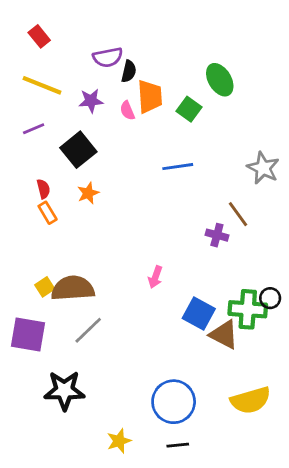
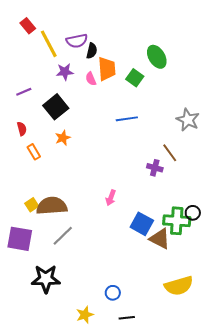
yellow line: (42, 85) -> (49, 44), moved, turned 40
red semicircle: (43, 189) -> (22, 129), moved
blue circle: (174, 402) -> (113, 293), moved, size x0.5

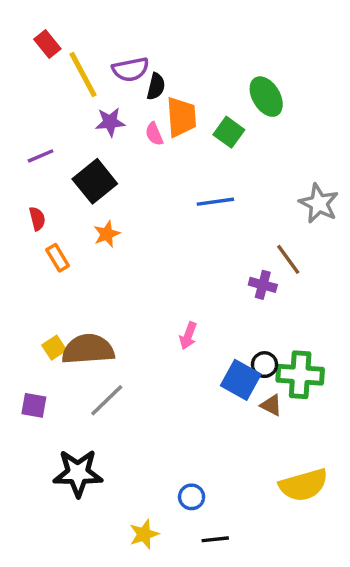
black circle: (193, 213) -> (264, 365), moved
purple square: (20, 239) -> (34, 405), size x0.6
brown triangle: (160, 239) -> (271, 405), size x0.6

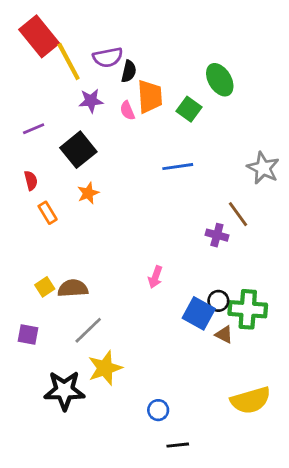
red rectangle: (47, 44) -> (39, 36), size x1.8
brown semicircle: (88, 349) -> (73, 288), size x0.7
yellow star: (144, 534) -> (105, 368), moved, size x1.4

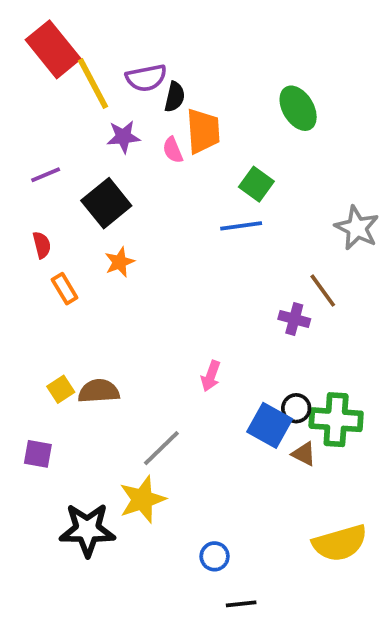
green square: (189, 109) -> (256, 184), moved
gray line: (88, 330) -> (161, 448), moved

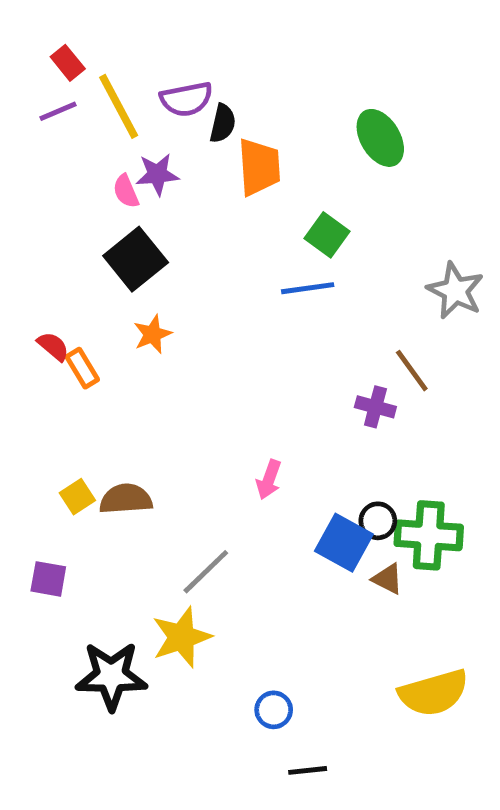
red rectangle: (53, 49) -> (68, 63), size x0.5
pink semicircle: (173, 150) -> (126, 191), moved
purple line: (46, 175) -> (58, 111), moved
red semicircle: (42, 245) -> (53, 346), moved, turned -36

